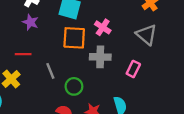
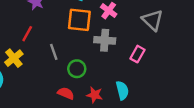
red line: (23, 54) -> (27, 34), turned -63

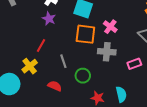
pink rectangle: (137, 54) -> (134, 64), turned 40
red semicircle: (66, 93) -> (55, 86), moved

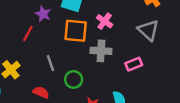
purple star: (49, 19) -> (43, 14), moved
red line: (41, 46) -> (28, 33), moved

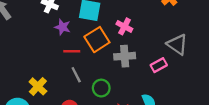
gray triangle: (148, 30) -> (177, 44), moved
orange square: (76, 31) -> (97, 40), turned -30
red line: (28, 33) -> (72, 51), moved, turned 70

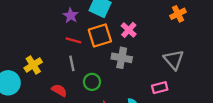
pink rectangle: (159, 65) -> (160, 88), moved

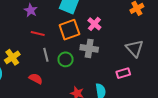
purple star: (71, 15) -> (31, 10), moved
red line: (73, 40) -> (38, 33), moved
green circle: (92, 82) -> (66, 59), moved

